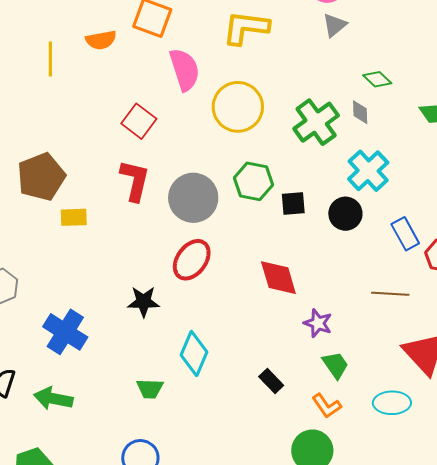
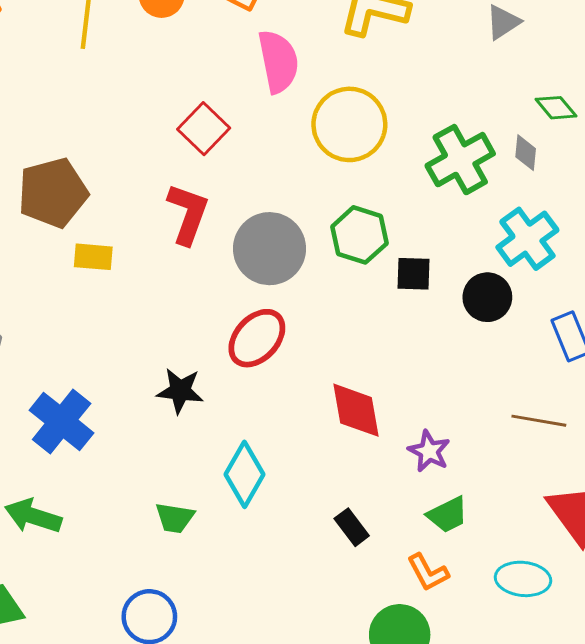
red diamond: (278, 278) -> (356, 410), moved
green trapezoid: (335, 365) -> (448, 515), turned 92

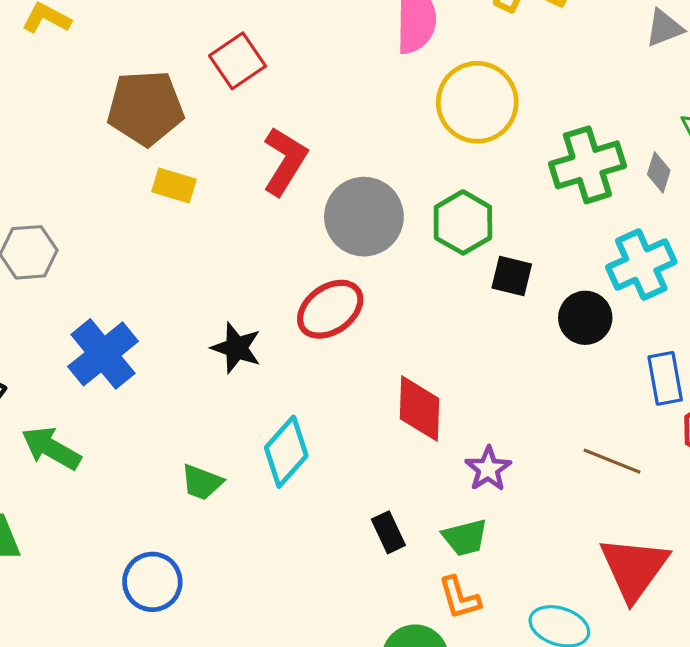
red square: (204, 129) -> (238, 61), moved
green trapezoid: (448, 515) -> (465, 537), moved

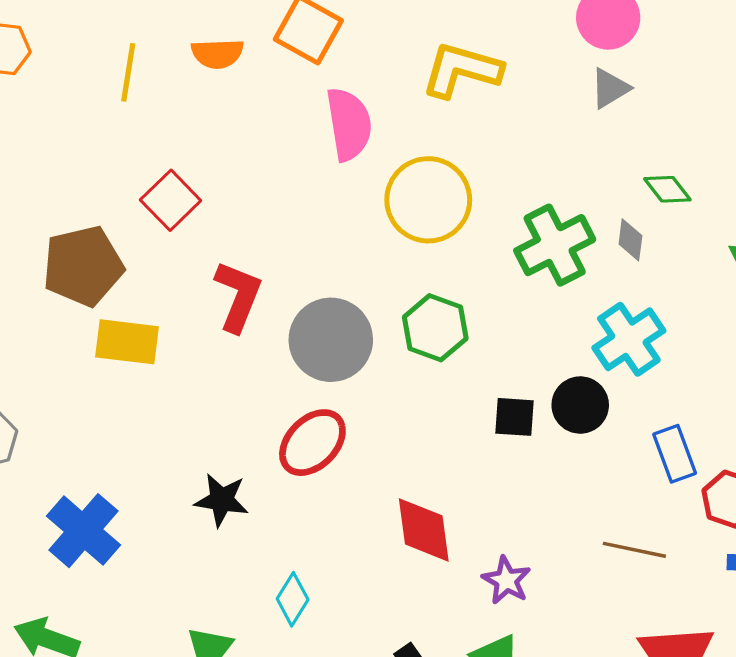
yellow rectangle: (174, 185) -> (127, 342), size x1.4
black square: (512, 276) -> (515, 417), moved
cyan diamond: (286, 452) -> (293, 599), size x0.7

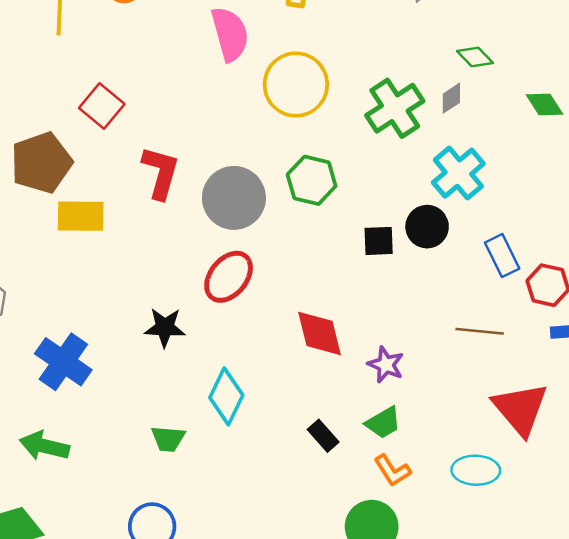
gray diamond: (630, 240) -> (451, 98), turned 56
cyan diamond: (293, 599) -> (226, 396), size x1.4

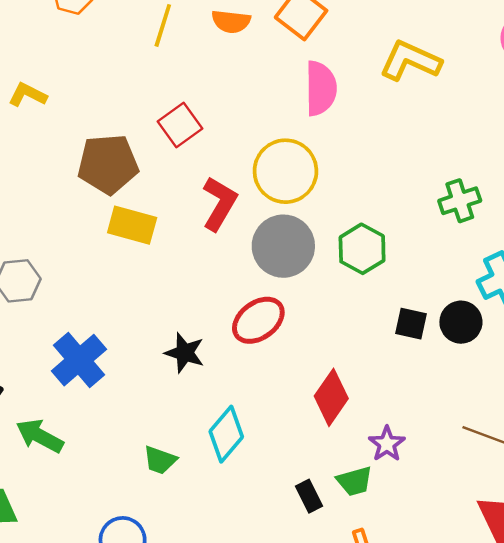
yellow circle: (296, 85) -> (285, 171), moved
green cross: (395, 108) -> (460, 201), size x0.7
red diamond: (319, 333) -> (331, 397), turned 34
green trapezoid: (383, 423) -> (355, 481), moved

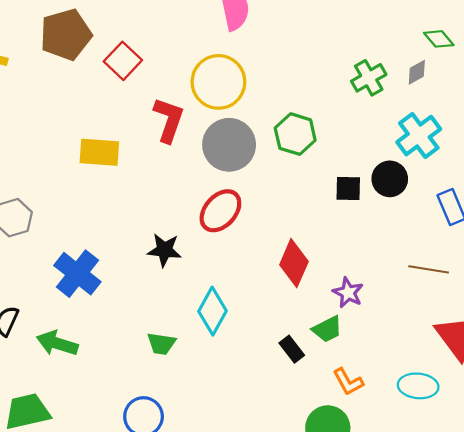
brown pentagon: (108, 164) -> (66, 35), moved

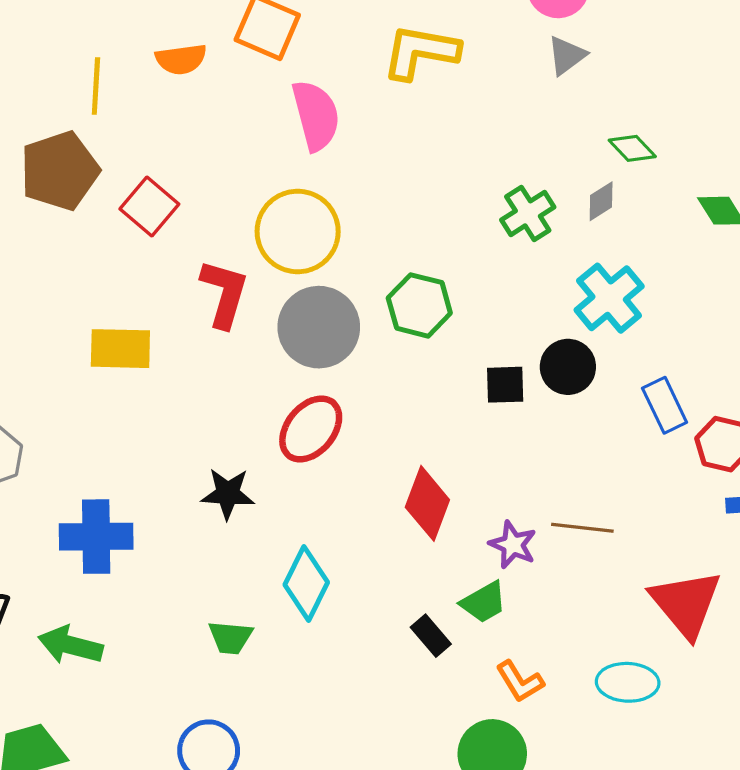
brown line: (429, 269) -> (582, 528), moved
blue cross: (77, 274) -> (96, 537), turned -36

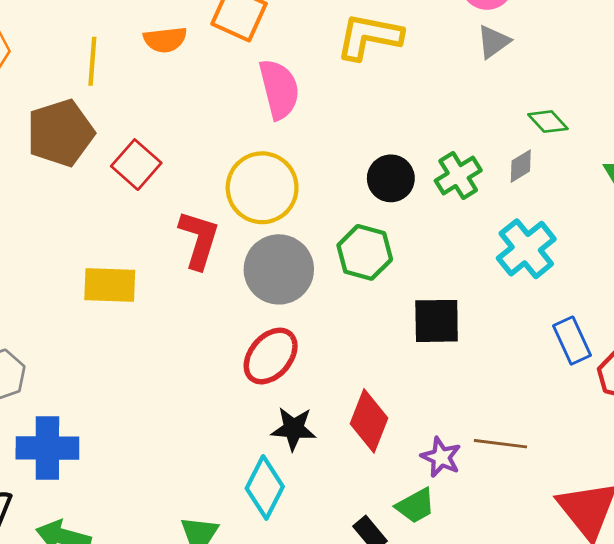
black circle: (568, 367) -> (391, 178), moved
black square: (505, 385) -> (437, 321), size x1.4
black star: (228, 494) -> (294, 429), moved
blue cross: (96, 537) -> (47, 448), moved

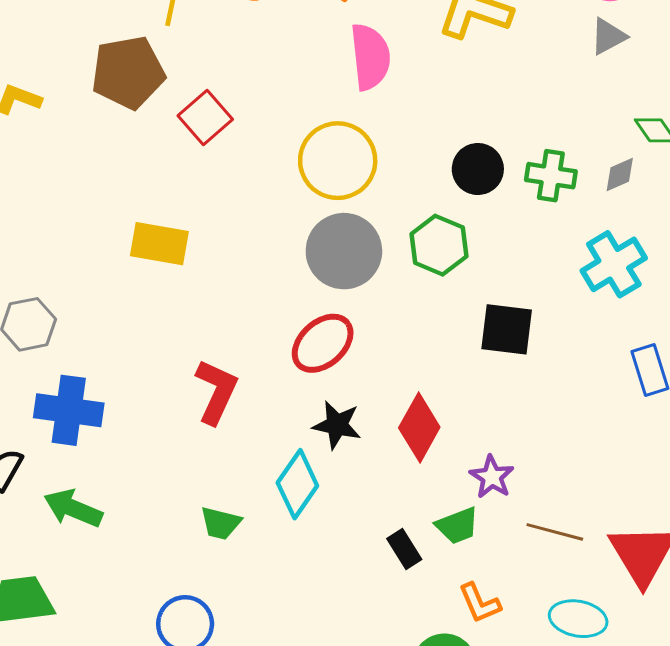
green cross: (458, 176) -> (551, 176), turned 33
red L-shape: (199, 240) -> (216, 392), moved
brown line: (500, 444) -> (555, 532), moved

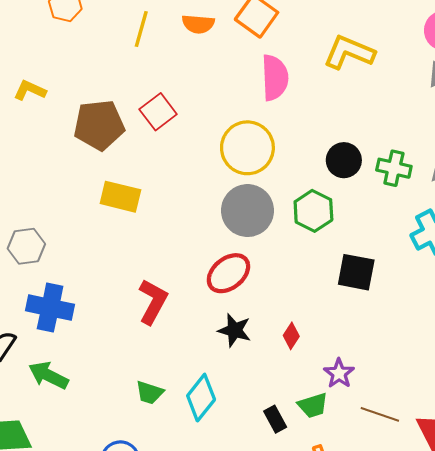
brown pentagon: (128, 72) -> (99, 125), moved
red diamond: (419, 427) -> (291, 336), size x0.6
cyan diamond: (297, 484) -> (201, 398), moved

